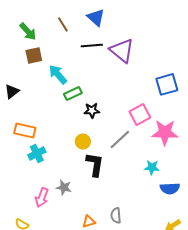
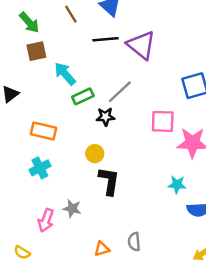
pink square: (140, 114) -> (163, 121), turned 30
orange rectangle: (25, 130) -> (44, 131), moved
gray line: (120, 139) -> (120, 92), moved

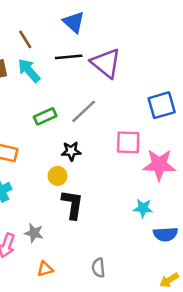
brown line: (71, 14) -> (25, 39), moved
cyan arrow: (65, 74) -> (29, 70), moved
black star: (105, 117) -> (71, 151), moved
orange triangle: (102, 249) -> (45, 269), moved

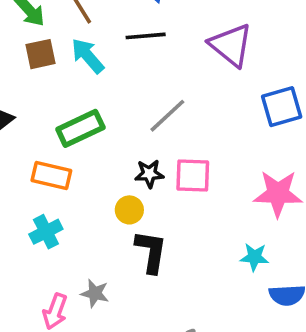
purple triangle: (106, 63) -> (231, 45), moved
green rectangle: (45, 116) -> (80, 128), moved, size x1.4
pink square: (128, 142) -> (193, 175), moved

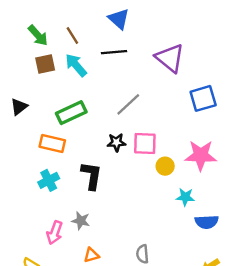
yellow circle: (129, 210) -> (165, 166), moved
black L-shape: (151, 252) -> (91, 176), moved

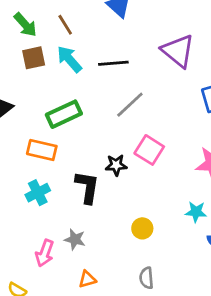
black line: (114, 52) -> (113, 63), moved
black star: (116, 142) -> (116, 165), moved
pink square: (145, 144) -> (149, 150), turned 30
yellow circle: (165, 166) -> (142, 228), moved

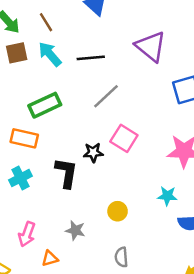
gray star: (75, 239) -> (75, 230), moved
orange triangle: (87, 279) -> (50, 258), moved

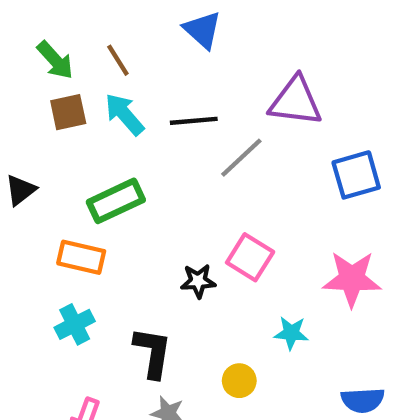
purple triangle: (151, 46) -> (296, 101), turned -32
gray line: (106, 96) -> (241, 158), moved
black L-shape: (66, 173) -> (153, 353), moved
cyan star: (167, 196) -> (291, 333), moved

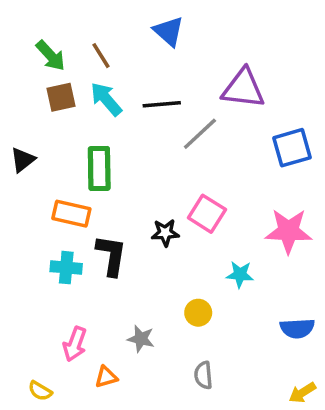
green rectangle: (116, 201) -> (99, 169), turned -66
cyan cross: (75, 324) -> (66, 268), turned 32
black L-shape: (153, 353) -> (111, 255), moved

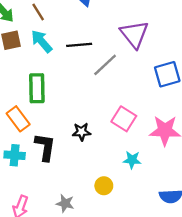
purple triangle: (243, 89) -> (134, 34), turned 44
orange rectangle: (71, 214) -> (18, 119), turned 40
pink square: (207, 214) -> (124, 119), moved

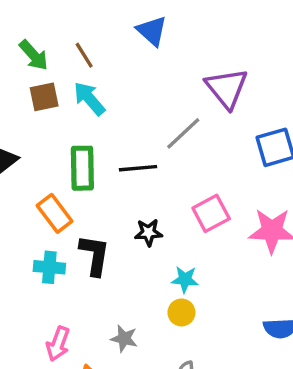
black line: (79, 45) -> (138, 168), moved
pink square: (124, 119) -> (211, 213), turned 30
cyan star: (132, 160) -> (185, 279), moved

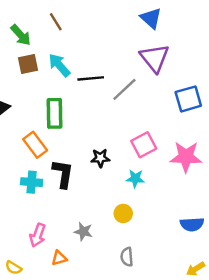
blue triangle: (152, 31) -> (151, 18), moved
brown line: (84, 55) -> (56, 22), moved
black line: (138, 168) -> (91, 78), moved
cyan star: (185, 279) -> (135, 178), moved

